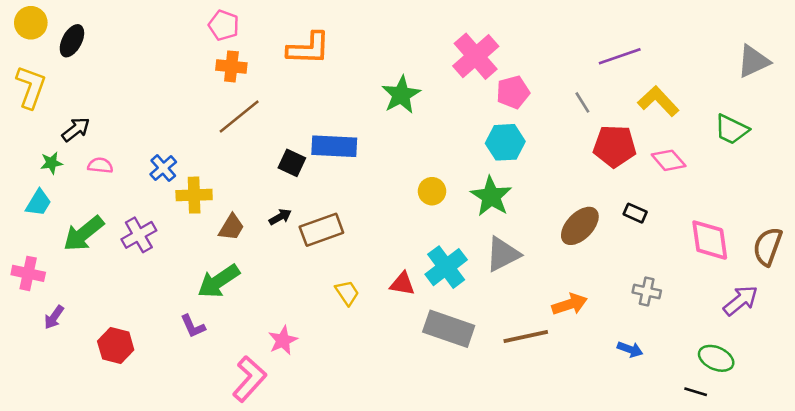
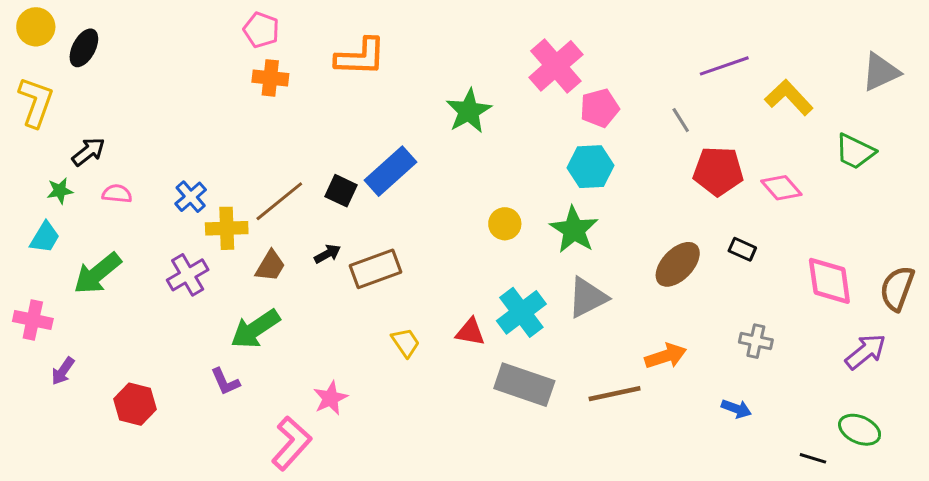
yellow L-shape: (658, 101) -> (789, 98), moved
brown line: (239, 117) -> (279, 201), moved
blue rectangle: (334, 146) -> (391, 171), turned -45
purple cross: (139, 235) -> (188, 275), moved
green ellipse: (716, 358) -> (860, 430), moved

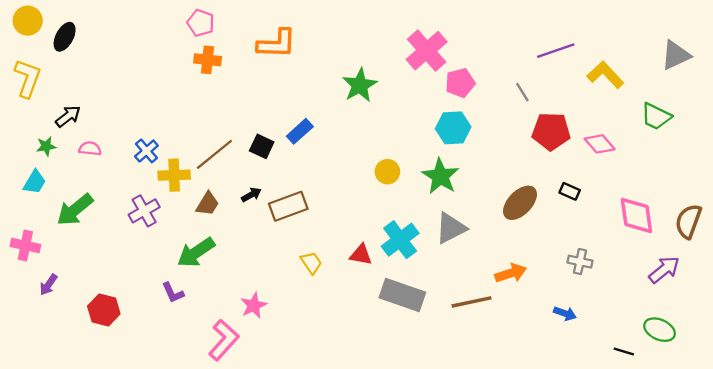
blue rectangle: (391, 171) -> (300, 131), size x0.7

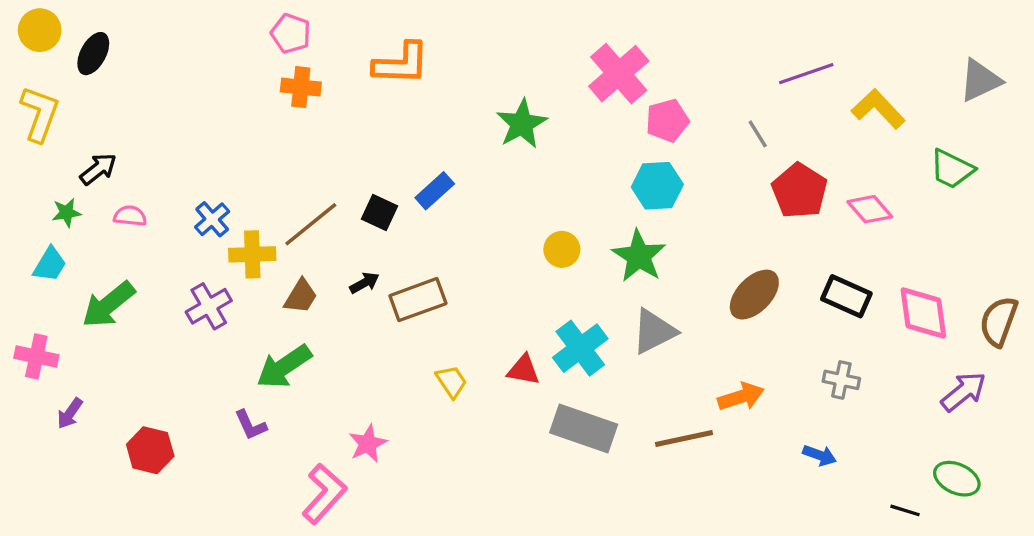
red pentagon: (551, 131) -> (800, 191), turned 30
black rectangle: (570, 191) -> (846, 296), moved, size x1.6

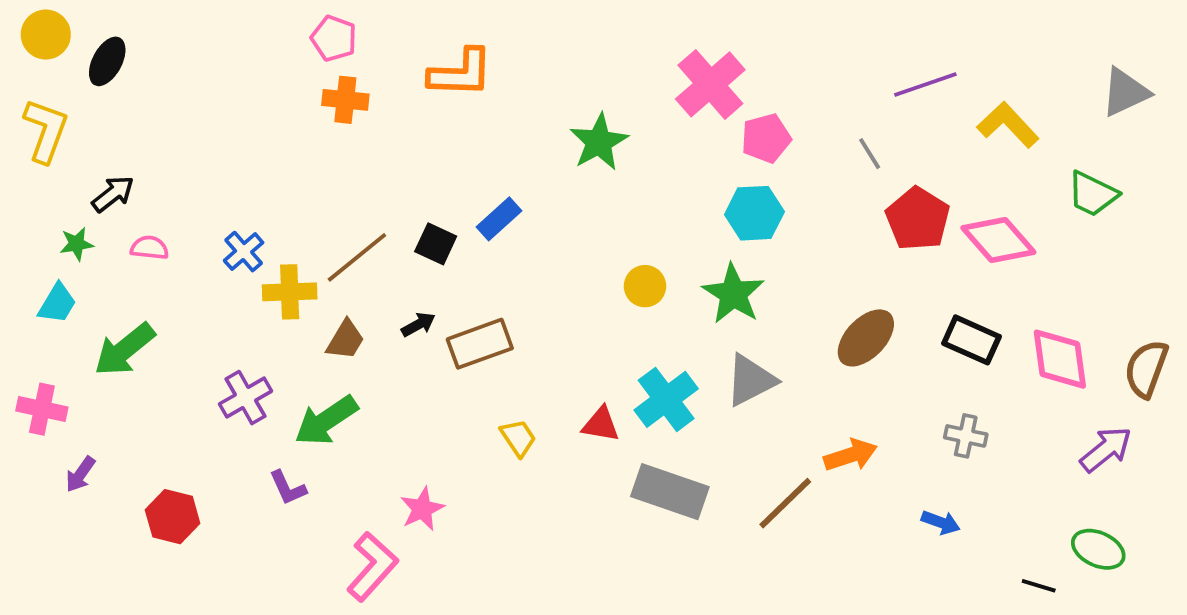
pink diamond: (870, 209) -> (998, 240), size x1.4
purple cross: (209, 306) -> (246, 398), moved
brown line: (684, 438) -> (785, 503), turned -32

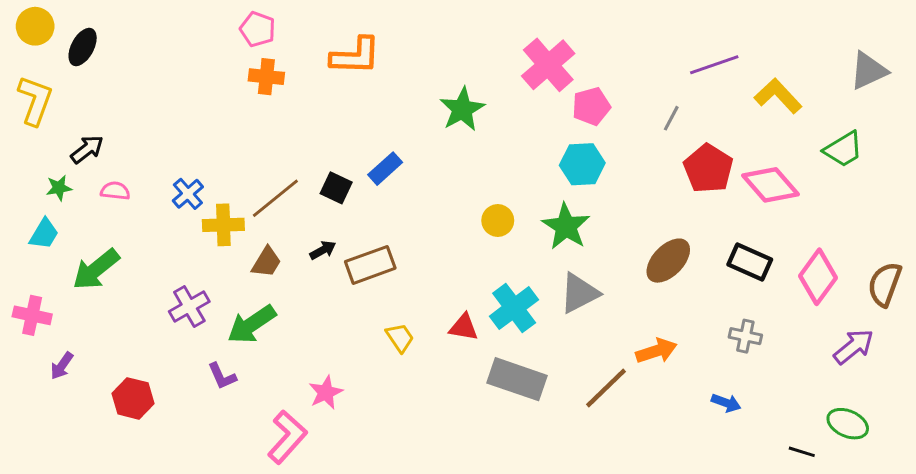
gray line: (870, 154) -> (671, 118), turned 60
green trapezoid: (1092, 194) -> (843, 149), turned -57
pink diamond: (1060, 359) -> (818, 277), turned 44

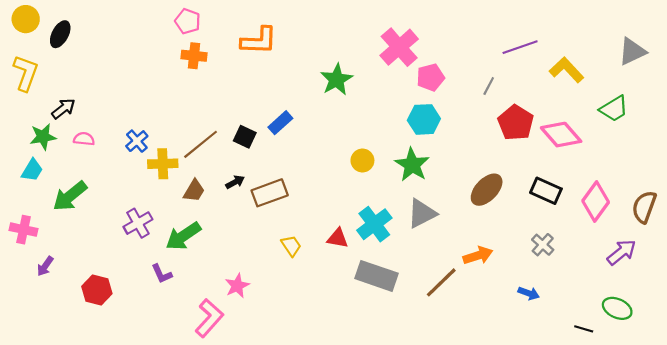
green star: (59, 188) -> (43, 137), size x1.4
gray cross: (745, 336) -> (543, 245), turned 30

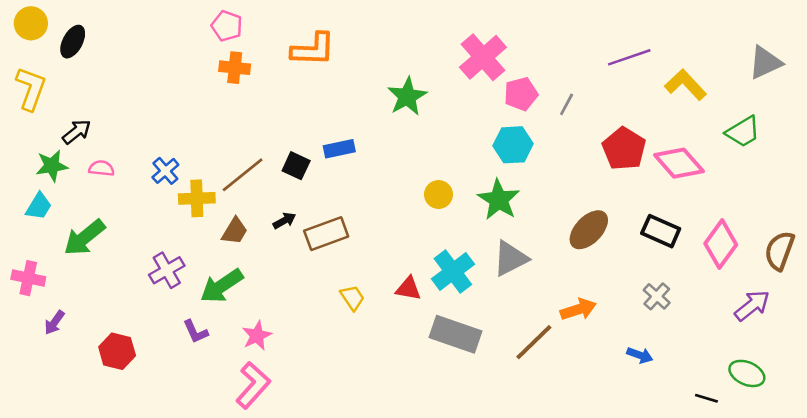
gray line: (489, 86) -> (567, 104), moved
blue rectangle: (280, 123) -> (339, 149), turned 30
pink star: (237, 286) -> (257, 336), moved

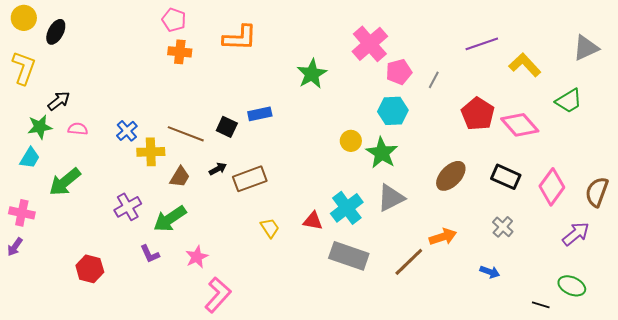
brown line: (243, 175) -> (186, 134), turned 60
yellow circle: (439, 194) -> (351, 141), moved
purple arrow: (54, 323) -> (15, 247), moved
pink L-shape: (253, 385) -> (218, 295), moved

